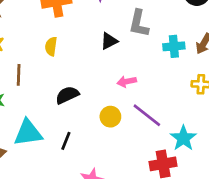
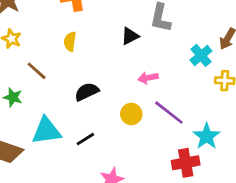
cyan cross: (174, 46) -> (201, 55), moved, turned -35
brown line: (19, 75) -> (37, 71), turned -50
black line: (66, 141) -> (85, 139), turned 36

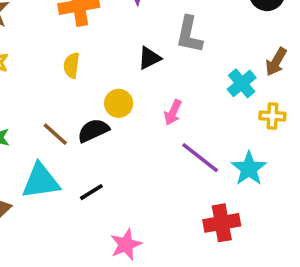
brown line: (37, 71) -> (55, 134), moved
pink arrow: (148, 78) -> (173, 112), turned -54
yellow circle: (131, 114) -> (119, 103), moved
cyan star: (207, 136) -> (249, 169), moved

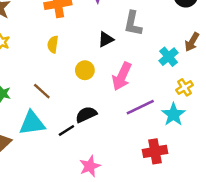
pink arrow: (173, 112) -> (122, 76), size x1.6
yellow cross: (272, 116) -> (185, 87), moved, turned -35
black semicircle: (93, 130) -> (86, 115), moved
purple line: (200, 158) -> (140, 107), turned -64

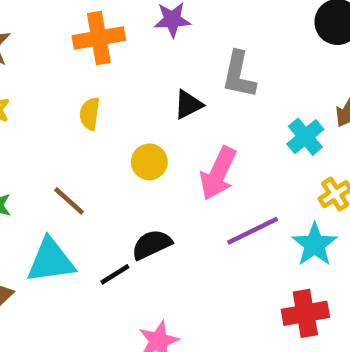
red cross: (155, 151) -> (305, 313), moved

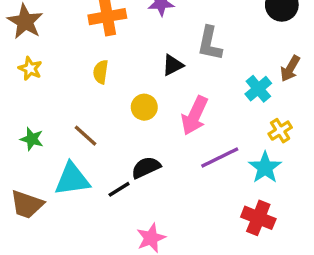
red cross: (305, 313) -> (258, 218), turned 32

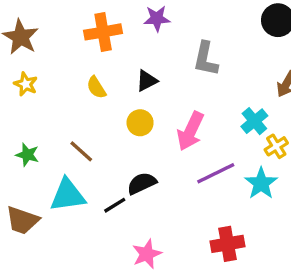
black triangle: (173, 65) -> (147, 81), moved
yellow semicircle: (101, 72) -> (96, 87), turned -40
cyan cross: (258, 89) -> (254, 121), moved
red cross: (258, 218) -> (227, 244), moved, turned -32

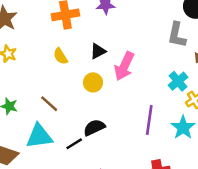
gray L-shape: (206, 59) -> (177, 35), moved
pink arrow: (190, 131) -> (124, 66), moved
purple line: (216, 173) -> (149, 120), turned -56

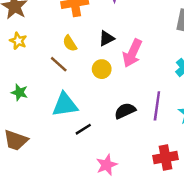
brown line: (49, 104) -> (59, 64), moved
black semicircle: (94, 127) -> (125, 111), moved
cyan triangle: (39, 136) -> (65, 105), moved

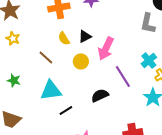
yellow semicircle: (70, 43) -> (64, 38), moved
purple line: (157, 106) -> (123, 76), moved, turned -40

